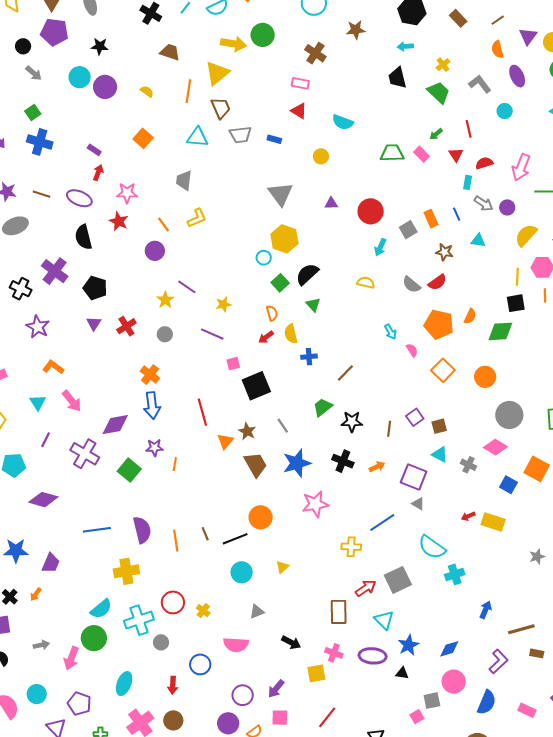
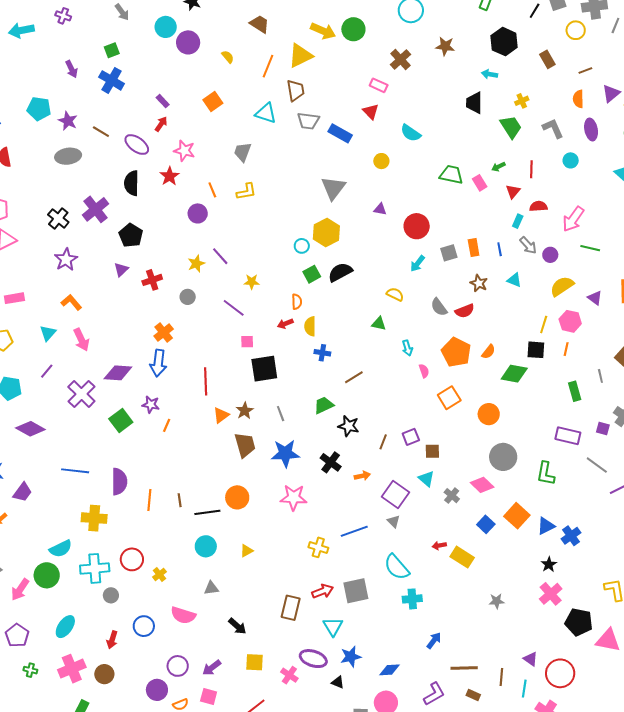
blue rectangle: (274, 139) -> (340, 133), size x1.6
green triangle: (313, 305) -> (379, 324), moved, turned -49
pink cross: (334, 653) -> (289, 675), moved

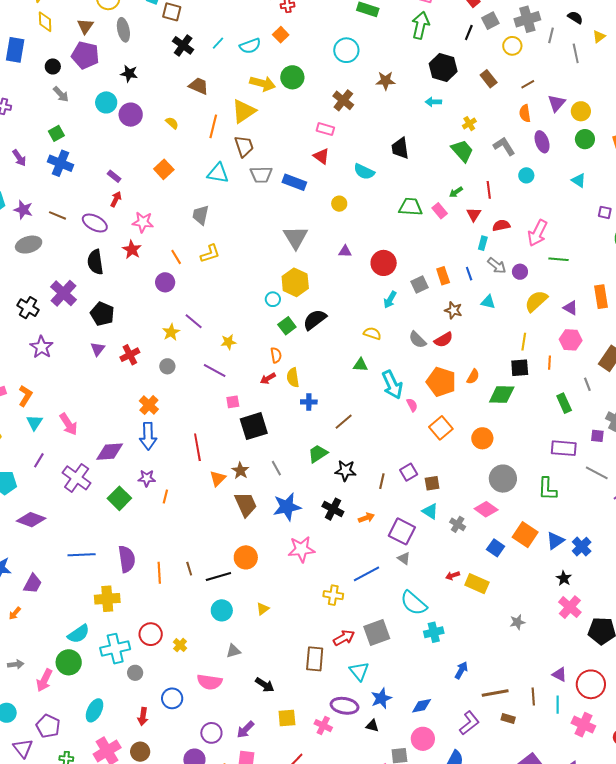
black trapezoid: (474, 103) -> (400, 148), moved
orange L-shape: (71, 302) -> (25, 396), moved, turned 80
pink hexagon: (570, 321) -> (571, 340), moved
cyan arrow: (407, 348) -> (392, 385), size x1.8

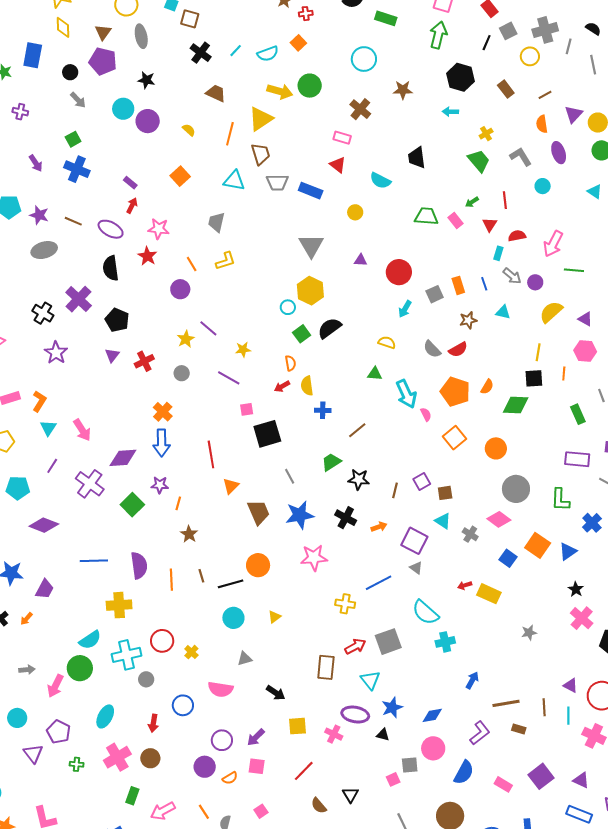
brown star: (453, 310) -> (468, 320), turned -30
brown star: (240, 471) -> (189, 534), moved
blue cross: (582, 547) -> (592, 523), moved

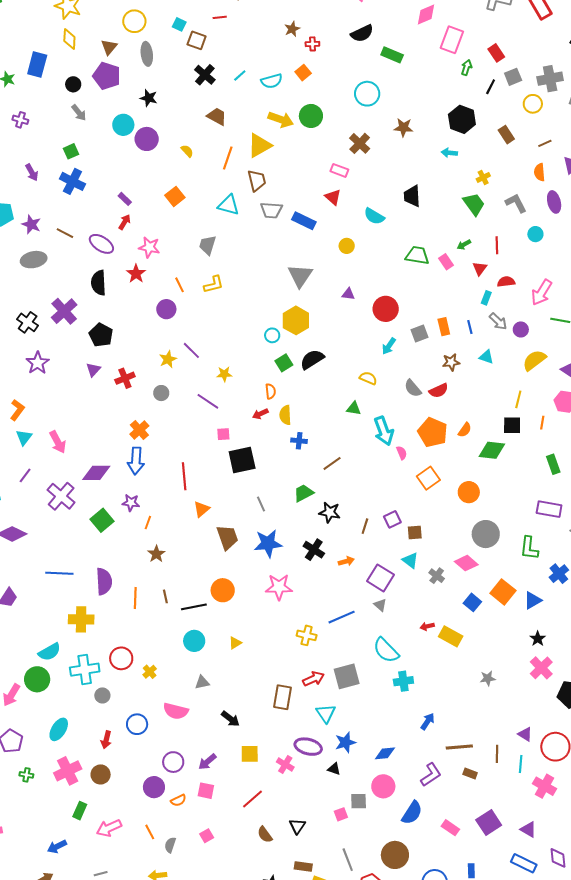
green arrow: (438, 35) -> (467, 68), moved, size x0.6

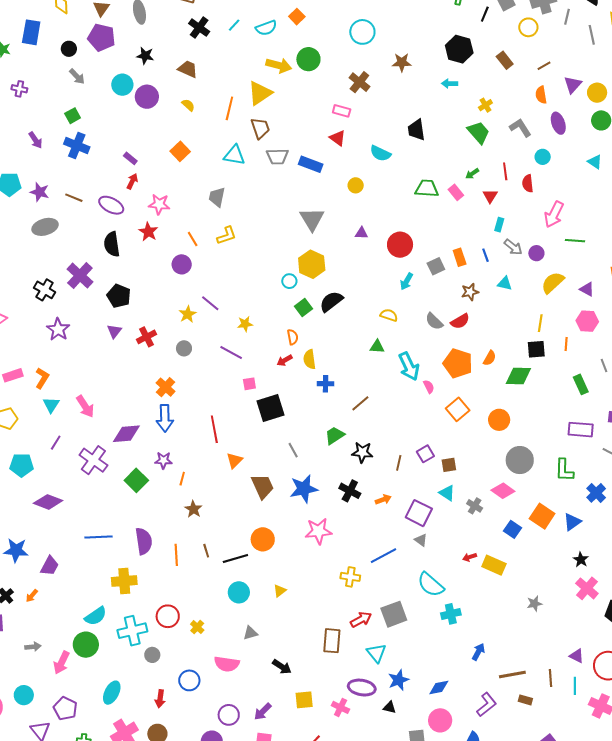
brown trapezoid: (217, 116) -> (188, 69), moved
red semicircle: (506, 282) -> (528, 183), moved, turned -84

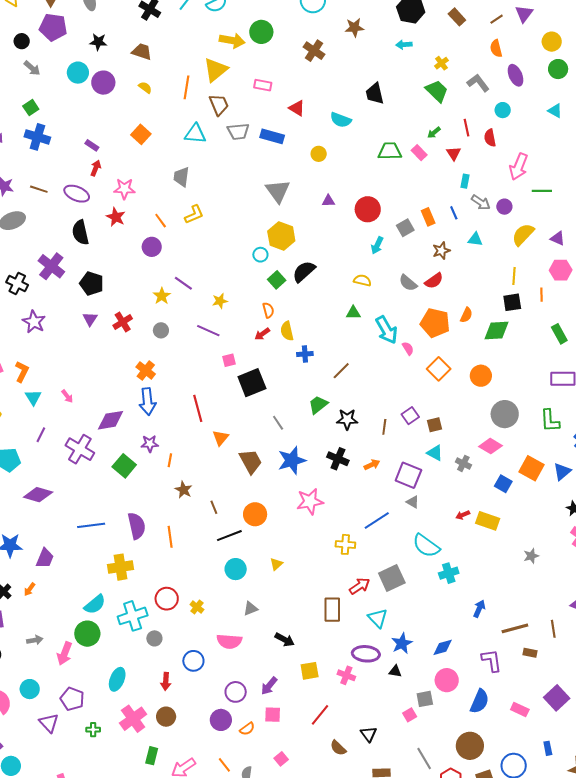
purple triangle: (573, 85) -> (524, 14), moved
pink rectangle: (342, 111) -> (263, 85), moved
pink arrow: (85, 406) -> (67, 396), size x0.6
brown line: (206, 551) -> (214, 507), moved
purple L-shape: (487, 705) -> (492, 661), turned -55

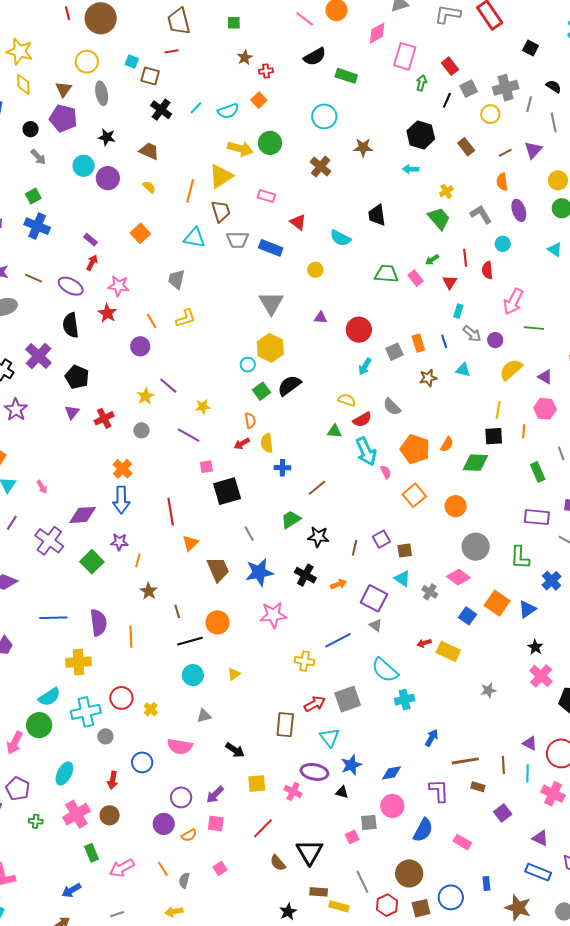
red semicircle: (434, 281) -> (362, 420), moved
purple square: (557, 698) -> (503, 813), moved, size x0.7
black triangle: (369, 734) -> (310, 852), size x1.6
green rectangle: (152, 756) -> (91, 853), turned -42

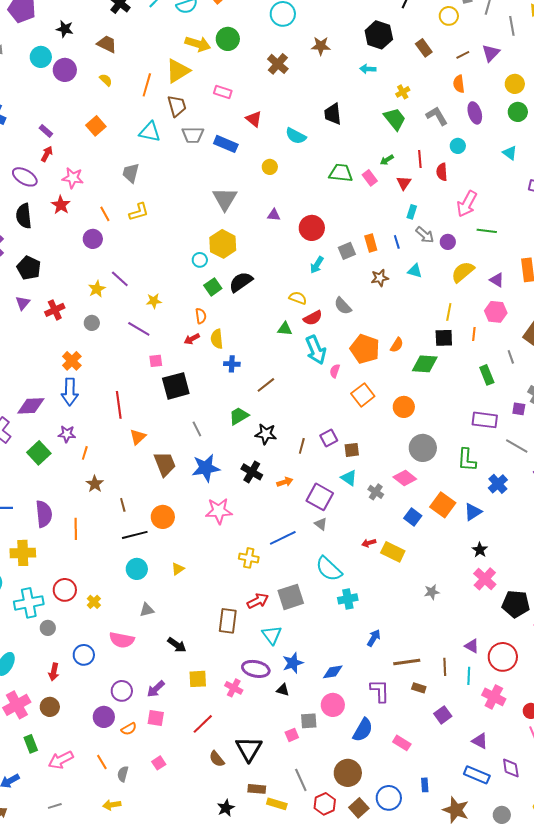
pink semicircle: (386, 472) -> (335, 371), turned -136
brown square: (421, 908) -> (359, 808), turned -30

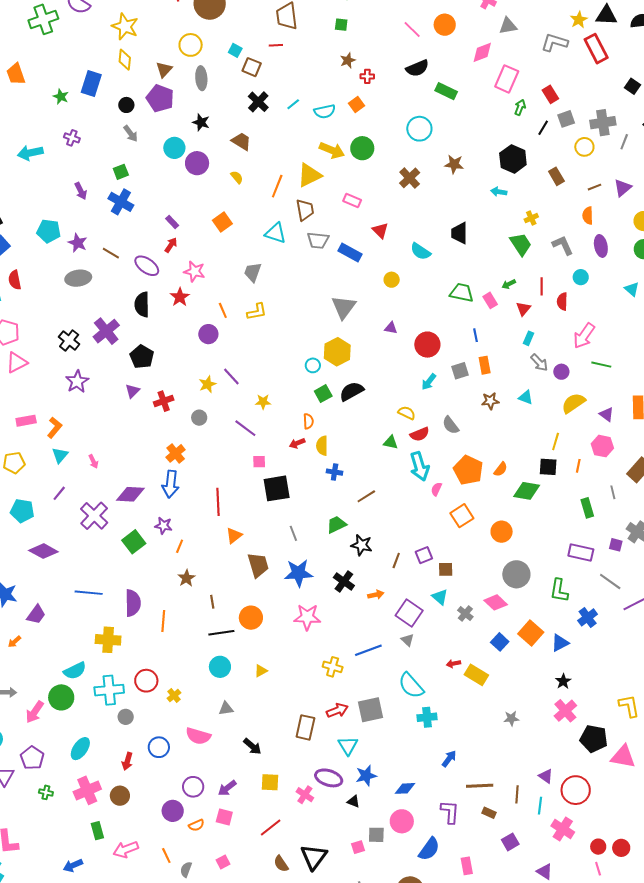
blue line: (397, 242) -> (476, 335), moved
pink rectangle: (402, 743) -> (467, 866), turned 42

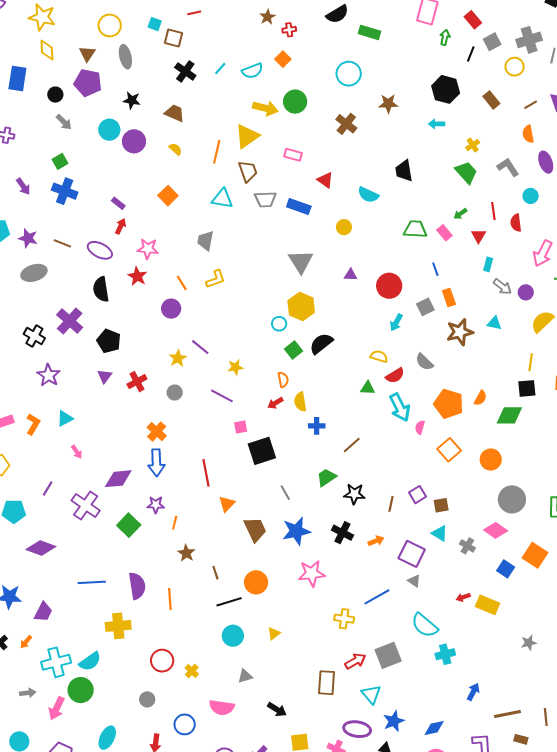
brown star: (490, 401) -> (460, 332), size x1.5
cyan triangle: (60, 455) -> (65, 418), moved, turned 30
cyan cross: (109, 690) -> (56, 662), moved

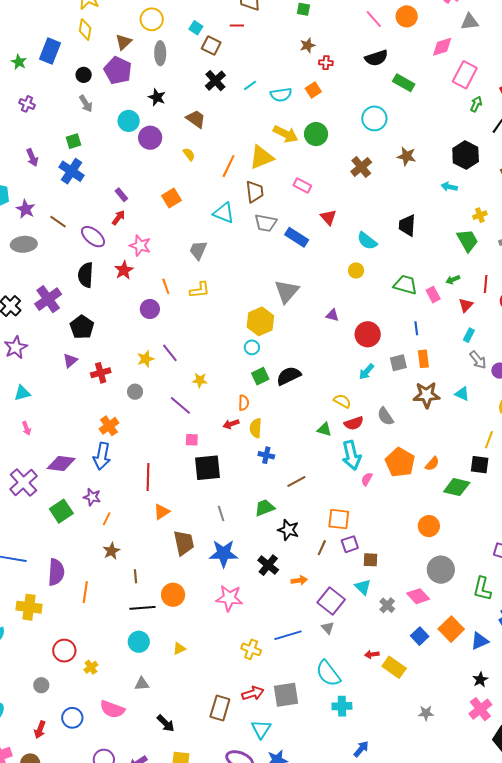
yellow circle: (344, 227) -> (356, 271), moved
yellow hexagon: (301, 307) -> (260, 321), moved
orange square: (449, 450) -> (339, 519), moved, turned 35

